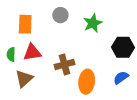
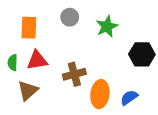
blue semicircle: (121, 78) -> (129, 98), moved

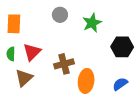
orange rectangle: (29, 28) -> (14, 24), moved
red triangle: (37, 60) -> (32, 52), turned -36
blue semicircle: (129, 98) -> (120, 84), moved

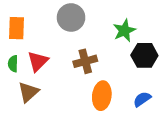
gray circle: (60, 15) -> (71, 17), size x1.5
green star: (92, 23) -> (124, 31), moved
brown cross: (64, 64) -> (85, 61), moved

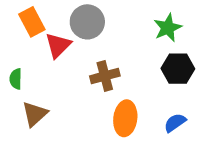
orange rectangle: (17, 28) -> (32, 22), moved, turned -30
green star: (124, 31) -> (168, 28), moved
red triangle: (38, 61) -> (58, 45), moved

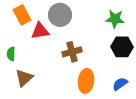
green star: (168, 28) -> (115, 19), turned 30
red triangle: (58, 45) -> (40, 31), turned 36

